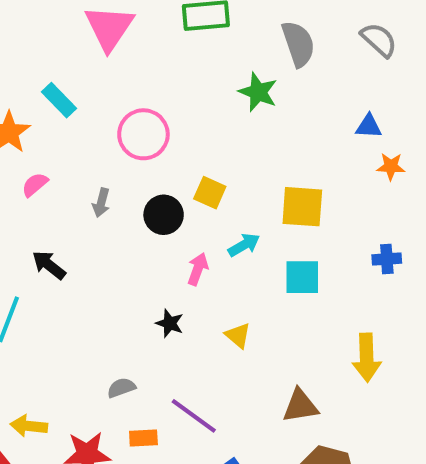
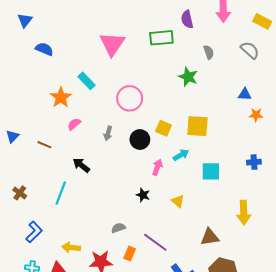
gray semicircle: (298, 44) -> (209, 52), size x0.6
yellow square: (302, 207) -> (197, 126), moved
orange rectangle: (143, 438) -> (130, 254), turned -64

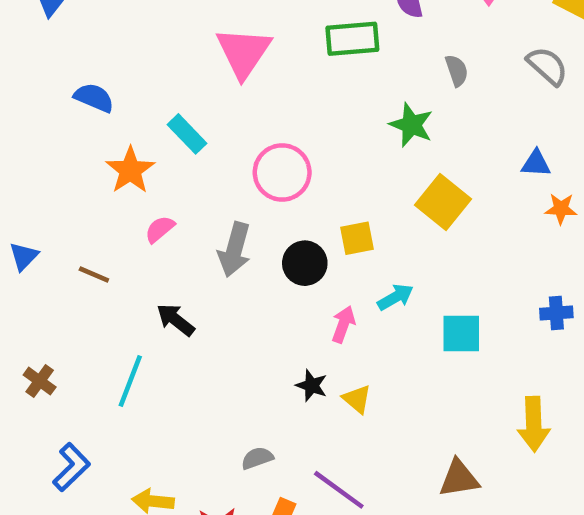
blue semicircle: (44, 49) -> (94, 98), moved
yellow square: (197, 126) -> (443, 202), moved, turned 35
yellow square: (164, 128) -> (357, 238), turned -35
gray arrow: (108, 133) -> (235, 250), size x1.6
yellow triangle: (178, 201) -> (357, 399), moved

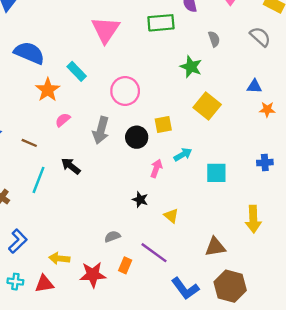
blue semicircle: (94, 98) -> (29, 53), size x1.5
cyan line: (130, 381) -> (38, 180), moved
yellow triangle: (357, 399) -> (171, 216), moved

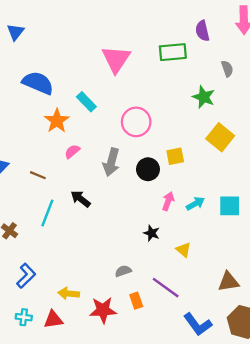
cyan arrow: (183, 155) -> (195, 204), moved
orange rectangle: (125, 265) -> (136, 301), turned -42

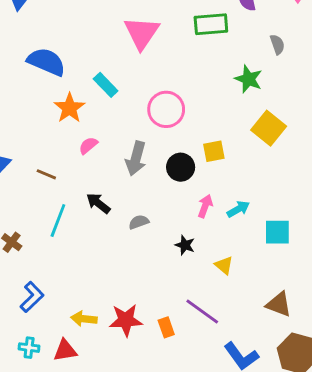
cyan square: (230, 206) -> (277, 232), moved
gray semicircle: (123, 271) -> (139, 222), moved
brown triangle: (228, 282) -> (279, 304), turned 30
red star: (103, 310) -> (126, 320), moved

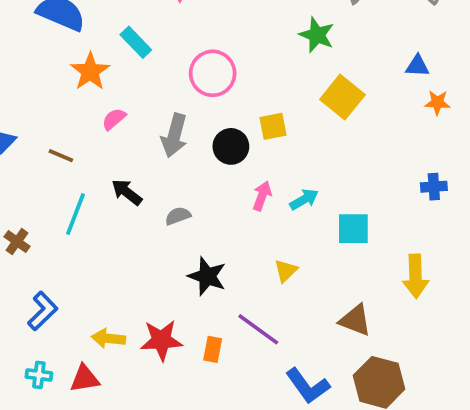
black star: (185, 245) -> (207, 276), moved, size x1.5
yellow triangle: (224, 265) -> (286, 271), turned 36
orange rectangle: (166, 327) -> (213, 349), turned 30

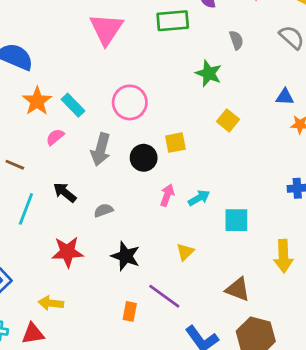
cyan rectangle: (136, 42) -> (73, 105), moved
yellow square: (342, 97) -> (228, 120), size x0.7
red star: (161, 340) -> (67, 252), moved

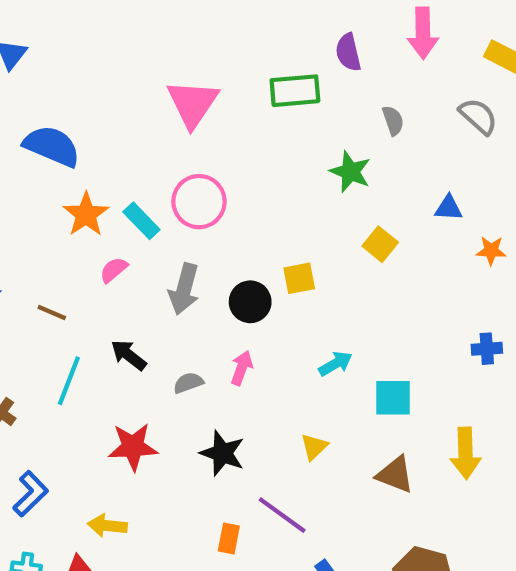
blue triangle: (285, 97) -> (448, 208), moved
pink circle: (130, 102) -> (199, 202), moved
pink arrow: (167, 195) -> (242, 368), moved
brown triangle: (238, 289) -> (395, 475), moved

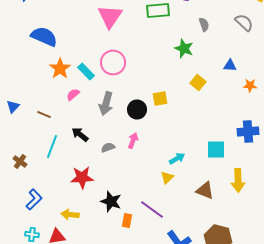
blue cross: (487, 349) -> (248, 132), size x1.5
cyan arrow: (335, 364) -> (177, 158), moved
cyan square: (393, 398) -> (216, 150), moved
black star: (222, 453) -> (111, 202), moved

